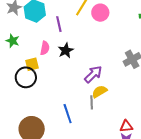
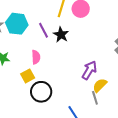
black star: (66, 50) -> (61, 35), moved
black circle: (26, 77) -> (41, 92), moved

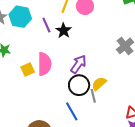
pink semicircle: (36, 57) -> (44, 64), moved, size x1.6
purple arrow: (89, 70) -> (78, 64), moved
black circle: (41, 92) -> (79, 85), moved

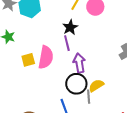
purple line: (46, 25) -> (67, 43), moved
purple arrow: (78, 64) -> (79, 63), turned -54

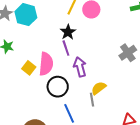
yellow square: (28, 60) -> (29, 68), turned -32
black circle: (76, 84) -> (58, 87), moved

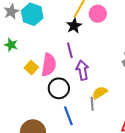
black star: (68, 32) -> (74, 26), moved

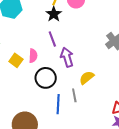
pink semicircle: (49, 65) -> (33, 56), size x0.6
gray line: (92, 104) -> (74, 95), moved
blue line: (68, 116) -> (58, 104), turned 30

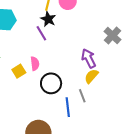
purple line: (52, 39) -> (41, 33), moved
purple arrow: (67, 57) -> (89, 58), moved
yellow square: (16, 60) -> (19, 71), turned 32

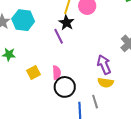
pink semicircle: (35, 64) -> (57, 73), moved
yellow semicircle: (91, 76) -> (106, 83), turned -126

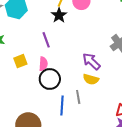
purple line: (59, 36) -> (46, 40), moved
purple arrow: (104, 65) -> (91, 61), turned -30

